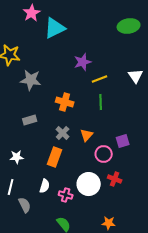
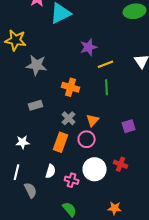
pink circle: (104, 154) -> (87, 139), moved

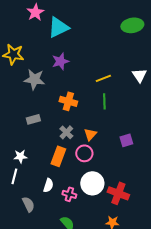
purple star: (89, 47) -> (60, 61), moved
red cross: (121, 164) -> (118, 193), moved, size x1.5
white line: (17, 172) -> (14, 176), moved

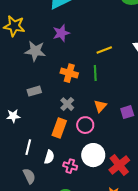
green line: (104, 101) -> (95, 73), moved
orange triangle: (90, 134) -> (100, 106), moved
white star: (20, 156) -> (13, 116), moved
white line: (14, 176) -> (28, 147), moved
red cross: (118, 193) -> (119, 165), turned 30

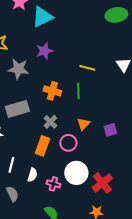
yellow line: (104, 50) -> (87, 68), turned 35
gray rectangle: (34, 91) -> (17, 109), size x1.6

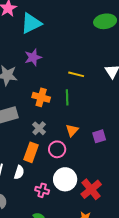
white semicircle: (32, 175) -> (19, 172), moved

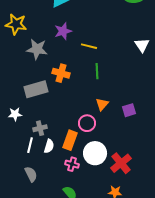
yellow line: (76, 74) -> (89, 46), moved
orange cross: (41, 97) -> (61, 73), moved
gray cross: (39, 128) -> (40, 128), moved, turned 32
orange rectangle: (31, 152) -> (70, 140), moved

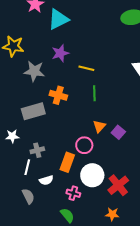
purple square: (129, 110) -> (118, 132), moved, turned -32
white semicircle: (49, 146) -> (46, 180), moved, turned 56
pink cross: (72, 164) -> (73, 193), moved

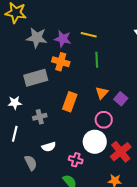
purple star: (60, 53) -> (63, 39), moved, turned 30
pink circle: (84, 145) -> (104, 120), moved
orange rectangle: (67, 162) -> (70, 102), moved
white line: (27, 167) -> (15, 134), moved

